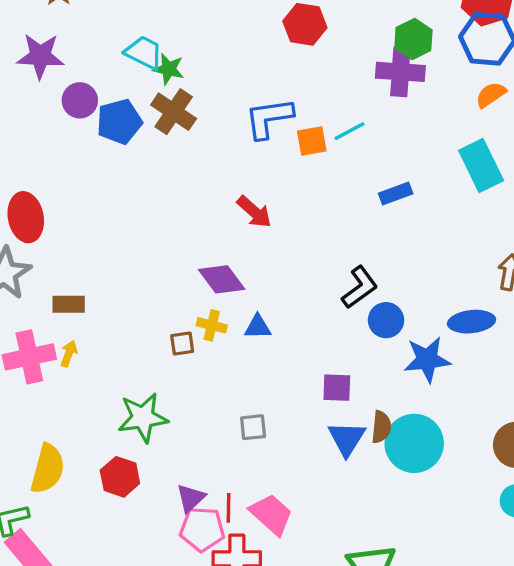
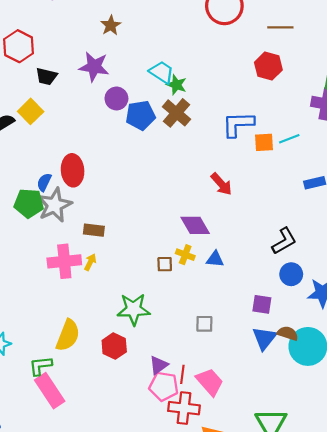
blue circle: (386, 320) -> (291, 274), moved
brown semicircle: (381, 427) -> (288, 333), turned -84

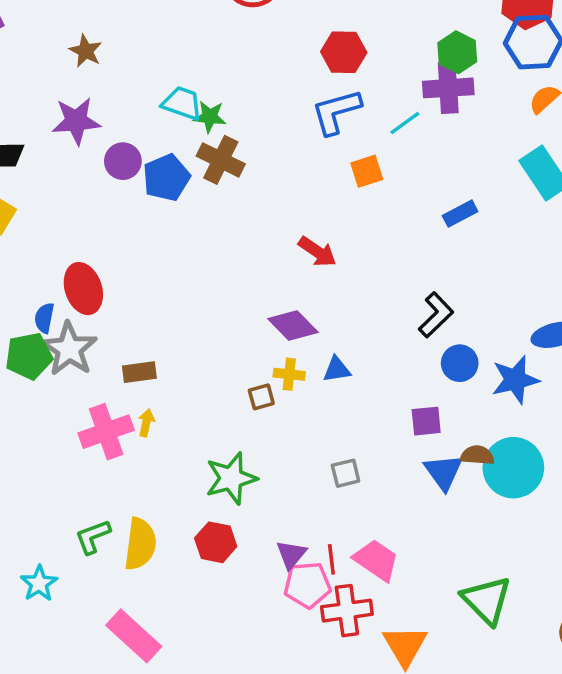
blue L-shape: (238, 124) -> (336, 112), moved
cyan line: (289, 139) -> (405, 123), moved
green L-shape: (41, 366) -> (93, 537), moved

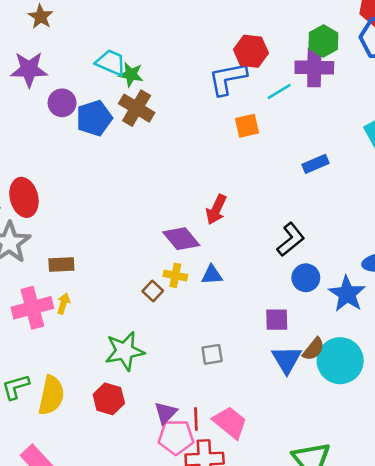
red hexagon: (344, 52) -> (251, 51), moved
red arrow: (317, 252) -> (216, 209), moved, turned 76
blue star: (515, 380) -> (347, 294), turned -30
brown square: (261, 397) -> (153, 291), turned -36
brown semicircle: (477, 455) -> (313, 349), turned 120

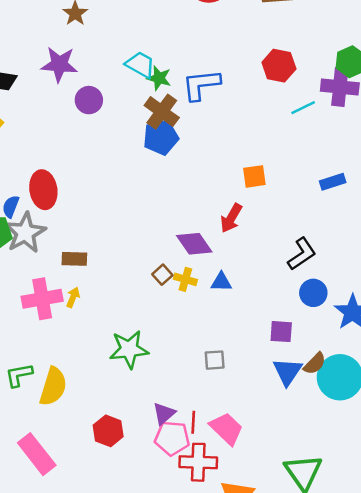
blue L-shape: (228, 79) -> (201, 85), moved
blue pentagon: (94, 118) -> (161, 137), moved
orange square: (247, 126) -> (254, 176), moved
brown square: (153, 291) -> (162, 275), moved
red hexagon: (109, 399) -> (108, 431), moved

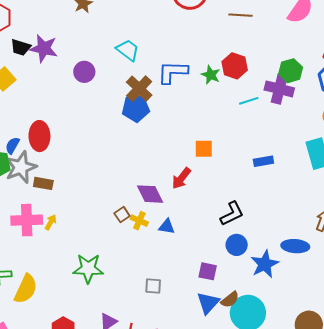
purple star: (59, 64) -> (44, 48), moved
green star: (159, 78) -> (211, 75), moved
brown rectangle: (74, 259) -> (43, 183), moved

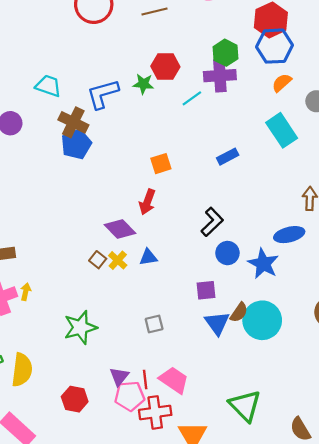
yellow cross: (139, 221) -> (118, 260), turned 36

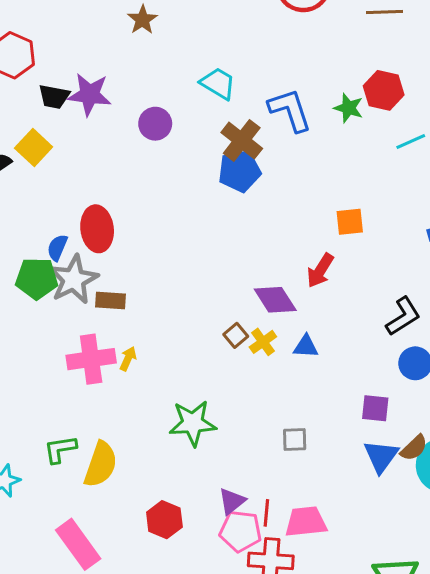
blue L-shape: (103, 94) -> (290, 110), turned 76
pink trapezoid: (174, 380) -> (306, 522), turned -52

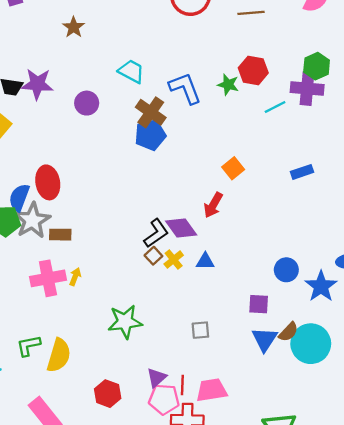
orange square: (350, 222) -> (233, 168), turned -30
blue semicircle: (57, 248) -> (19, 198), size x1.4
black L-shape: (403, 316) -> (156, 233), moved

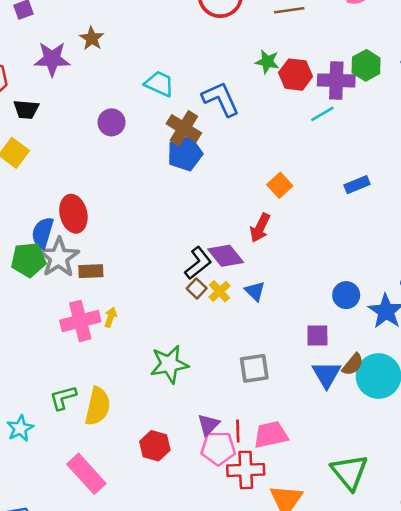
purple star: (37, 84) -> (52, 59), moved
green star: (228, 85) -> (267, 62), moved
purple cross: (307, 89) -> (336, 80), moved
blue triangle: (205, 261) -> (255, 291), turned 48
gray square: (200, 330) -> (254, 368), size x1.4

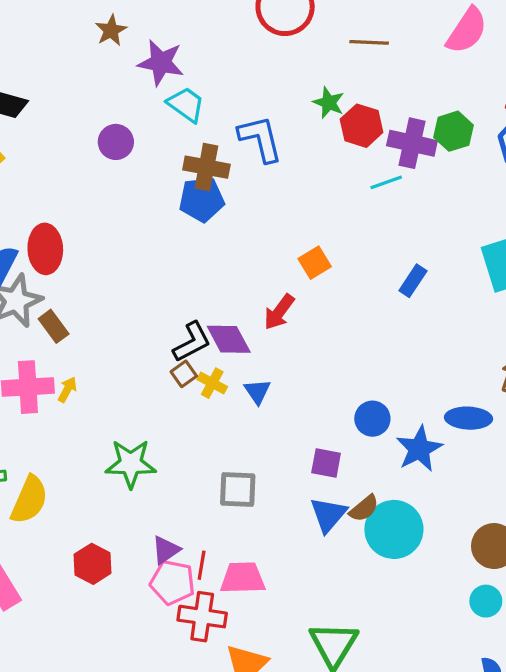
purple star: (52, 59) -> (161, 63), moved
brown cross: (184, 128) -> (206, 167), turned -32
blue rectangle: (357, 185) -> (413, 281), turned -45
brown rectangle: (91, 271) -> (54, 326), turned 45
yellow cross: (220, 291) -> (212, 383), turned -30

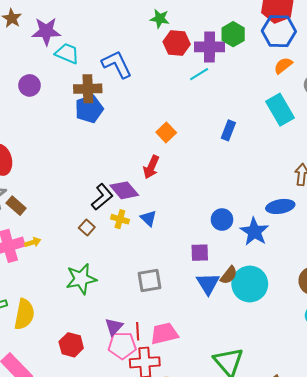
green star: (329, 103) -> (160, 19), moved
brown square: (184, 374) -> (87, 227), moved
yellow arrow: (67, 390) -> (33, 242), turned 56

